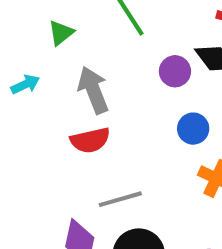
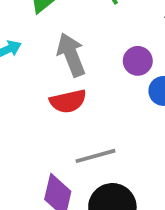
purple circle: (175, 71) -> (138, 61), moved

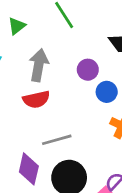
gray arrow: (71, 55) -> (39, 65), turned 32

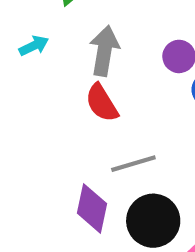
red semicircle: (36, 99) -> (102, 103), turned 72

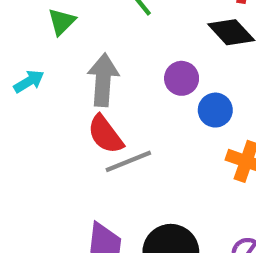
gray line: (133, 164) -> (128, 161), moved

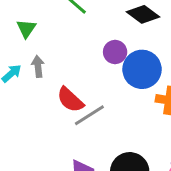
gray arrow: (103, 80) -> (38, 66), moved, size x0.6
blue circle: (215, 110) -> (142, 69), size x1.6

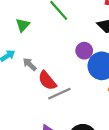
gray arrow: (38, 66) -> (30, 64), moved, turned -48

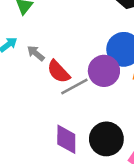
purple circle: (84, 51) -> (104, 71), moved, size x1.5

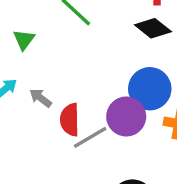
red semicircle: (59, 72) -> (70, 120), turned 45

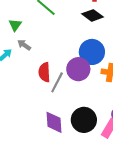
gray arrow: (41, 98) -> (24, 45), moved
gray line: (90, 137) -> (57, 82), turned -30

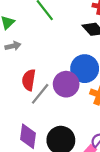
gray arrow: (24, 45) -> (13, 46), turned 120

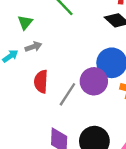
red semicircle: (29, 80) -> (41, 82), moved

